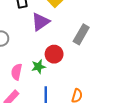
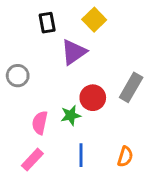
gray rectangle: (81, 34) -> (131, 87), moved

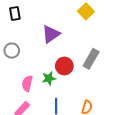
yellow square: (94, 20) -> (86, 11), moved
black rectangle: (47, 23) -> (15, 13), moved

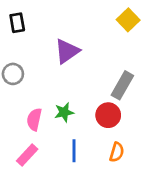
yellow square: (86, 11) -> (128, 20), moved
red circle: (64, 66) -> (108, 115), moved

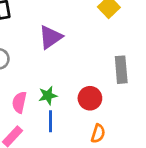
gray rectangle: (122, 85) -> (121, 70), moved, turned -35
blue line: (74, 151) -> (51, 121), moved

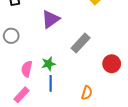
gray rectangle: (121, 70) -> (81, 43), moved, turned 48
red circle: (90, 98) -> (112, 64), moved

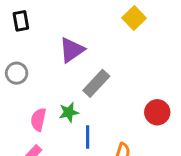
gray rectangle: (81, 43) -> (96, 83), moved
blue line: (51, 83) -> (88, 137), moved

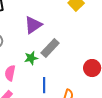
green star: (69, 112) -> (31, 58), moved

